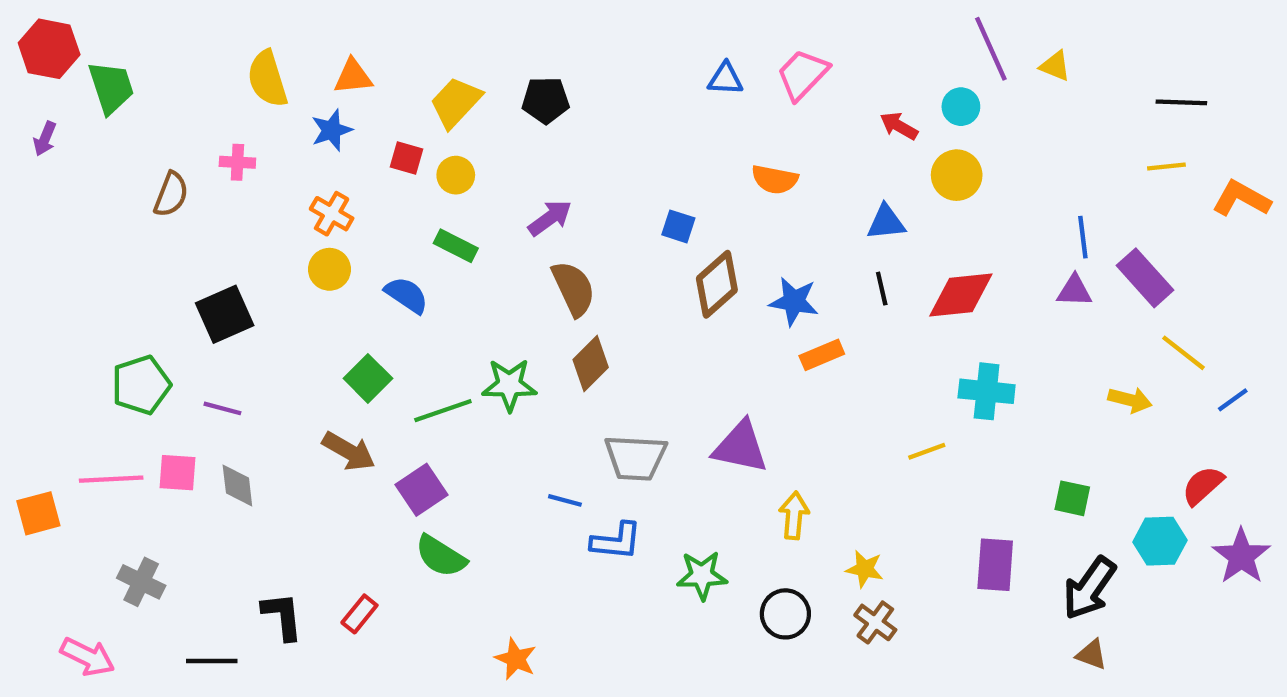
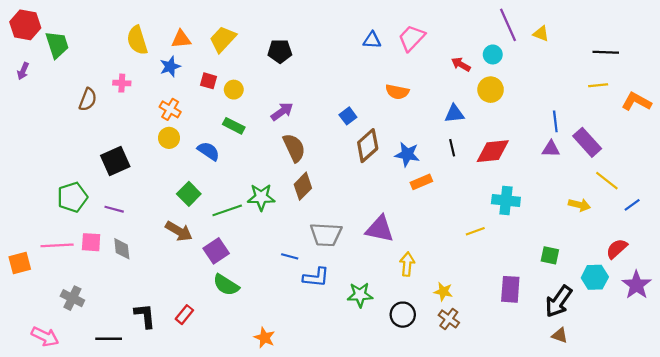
yellow trapezoid: (456, 102) -> (223, 39), moved
blue square: (678, 226) -> (348, 116), turned 35

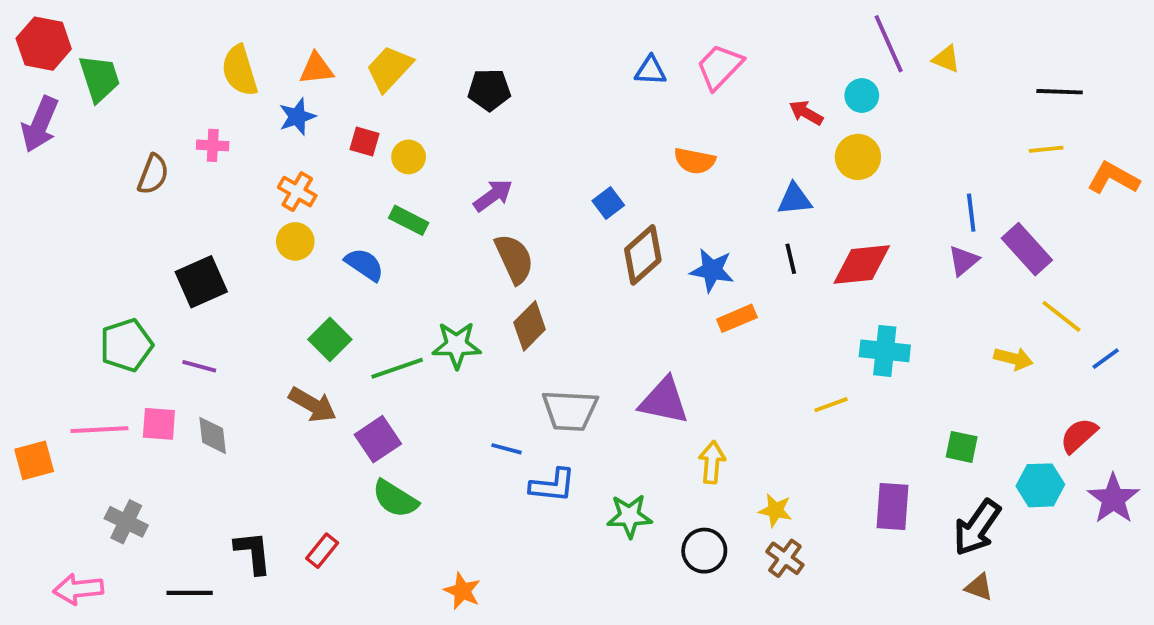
purple arrow: (23, 71) -> (40, 124), size x1.8
purple triangle: (551, 149) -> (964, 261), turned -42
pink arrow: (45, 337) -> (78, 589), turned 148

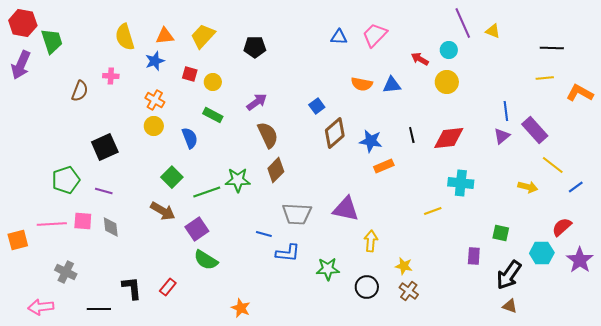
blue triangle: (795, 199) -> (392, 85), moved
blue semicircle: (364, 264) -> (190, 138), turned 35
purple rectangle: (892, 506) -> (474, 256), moved, size x0.7

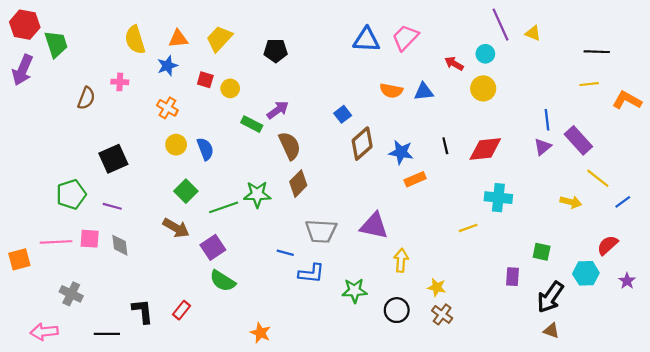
blue triangle: (339, 37) -> (366, 40), size x1.5
green rectangle: (213, 115) -> (252, 124), moved
yellow circle: (154, 126) -> (176, 145), moved
purple star: (580, 260) -> (627, 281), size x0.6

